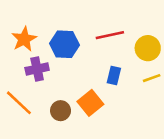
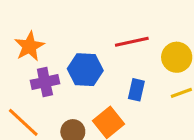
blue hexagon: (64, 44) -> (85, 70), moved

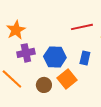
blue hexagon: (85, 70) -> (55, 57), moved

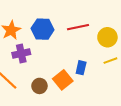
blue hexagon: (55, 57) -> (43, 29), moved
blue rectangle: (85, 58) -> (81, 68), moved

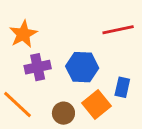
blue hexagon: (43, 29) -> (82, 67), moved

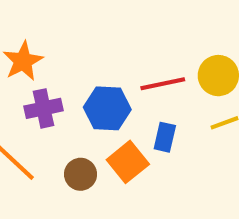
red line: (118, 30) -> (163, 84), moved

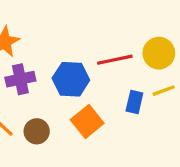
blue rectangle: (165, 137) -> (134, 102), moved
brown circle: (81, 174) -> (37, 131), moved

